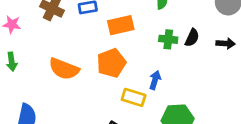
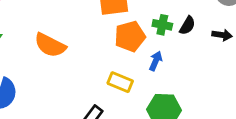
orange pentagon: (111, 63) -> (130, 36), moved
blue arrow: (155, 80) -> (156, 61), moved

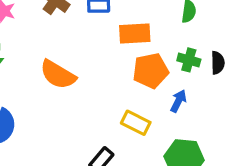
black semicircle: (187, 26) -> (218, 63), turned -36

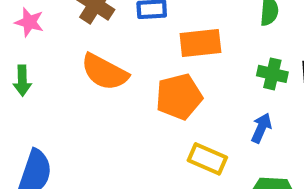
orange pentagon: (151, 71) -> (179, 97), moved
orange semicircle: (58, 75) -> (105, 72), moved

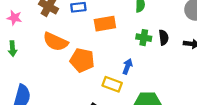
orange pentagon: (179, 97) -> (82, 60), moved, turned 30
blue arrow: (261, 128) -> (127, 66), moved

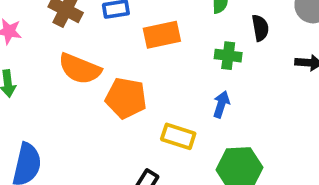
black semicircle: (164, 37) -> (260, 28), moved
blue arrow: (127, 66) -> (221, 104), moved

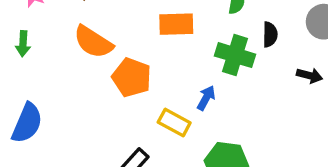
green cross: (228, 56) -> (235, 55), size x1.5
blue arrow: (221, 104) -> (206, 98), moved

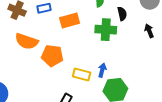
black arrow: (310, 75) -> (149, 31), turned -112
blue arrow: (206, 98) -> (102, 70), moved

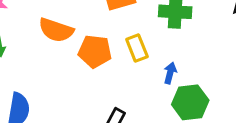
yellow rectangle: (82, 75) -> (137, 48), moved, turned 54

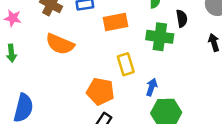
orange pentagon: (95, 51) -> (100, 91), moved

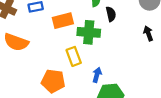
black semicircle: (182, 18) -> (111, 14), moved
green cross: (160, 37) -> (89, 32), moved

